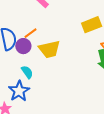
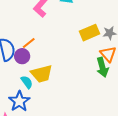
yellow trapezoid: (49, 49) -> (42, 74), moved

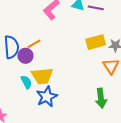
green arrow: (102, 67) -> (101, 98), moved
blue star: (19, 101) -> (47, 97), moved

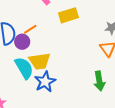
yellow rectangle: (96, 42) -> (68, 15), moved
cyan semicircle: (26, 82) -> (24, 68), size x1.6

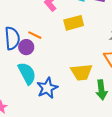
orange line: (30, 29) -> (35, 35), turned 56
yellow trapezoid: (40, 61) -> (82, 72), moved

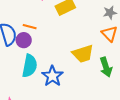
cyan semicircle: (27, 73) -> (30, 66), turned 50

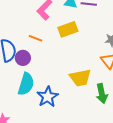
orange line: (30, 27) -> (36, 38), moved

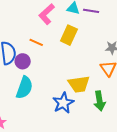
yellow rectangle: (68, 29) -> (69, 35), turned -48
blue star: (48, 97) -> (63, 103), moved

